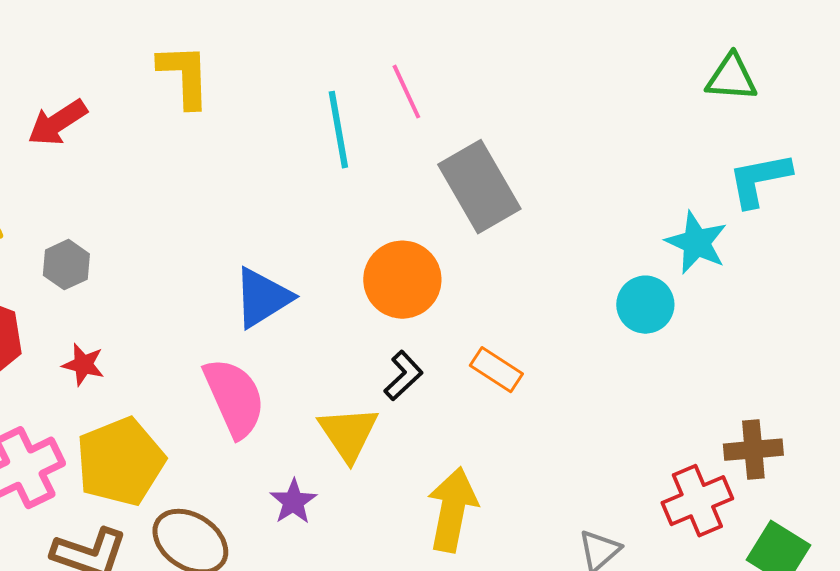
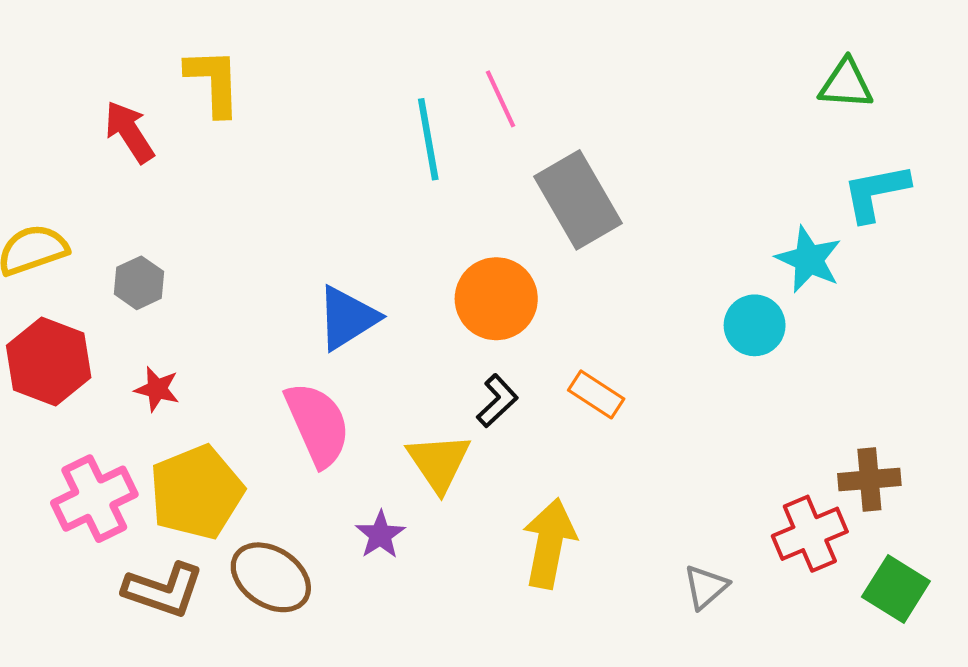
yellow L-shape: (184, 76) -> (213, 82), moved
red arrow: (57, 123) -> (129, 132), turned 90

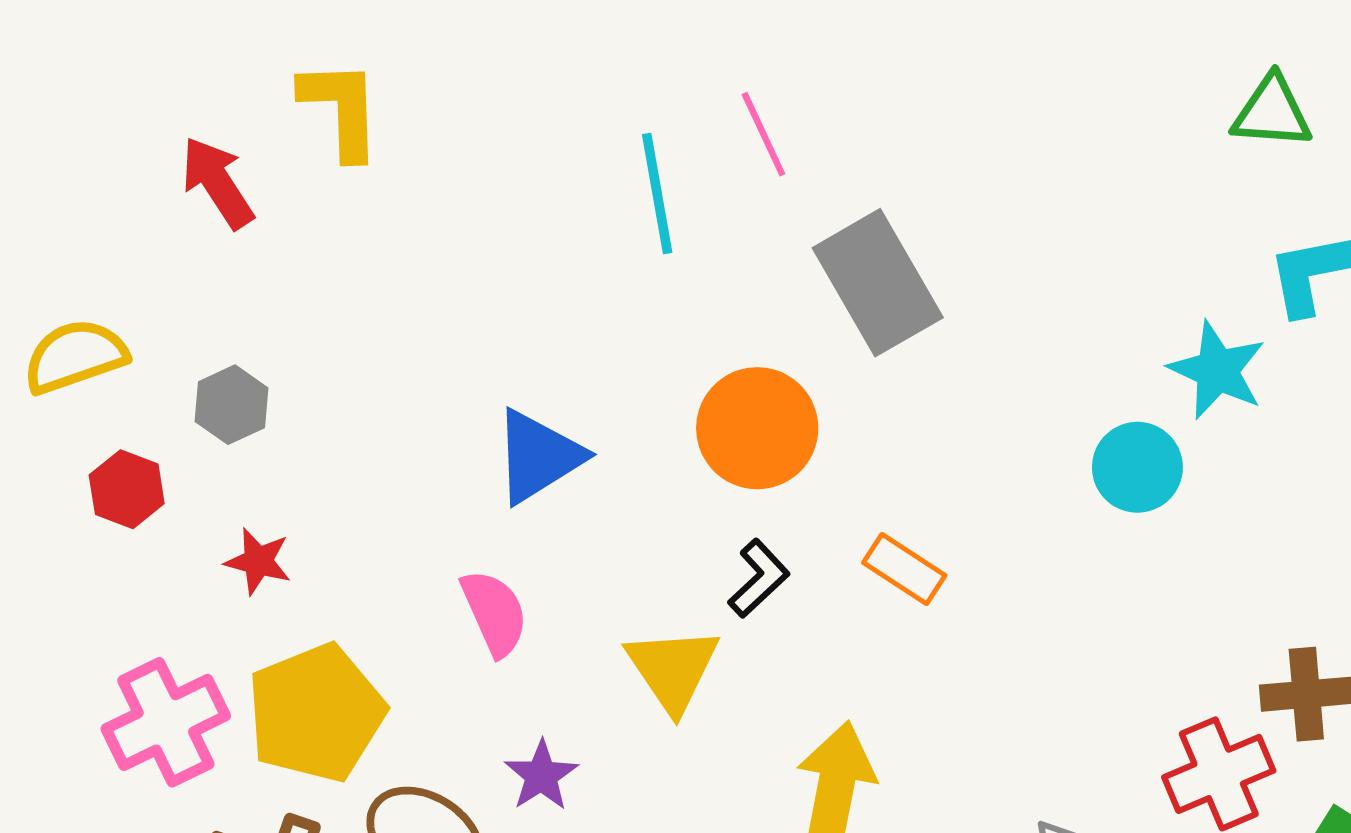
red hexagon: (49, 361) -> (127, 489), moved, size x0.6
pink semicircle: (318, 424) -> (494, 613), size x0.7
purple star: (380, 535) -> (541, 776), moved

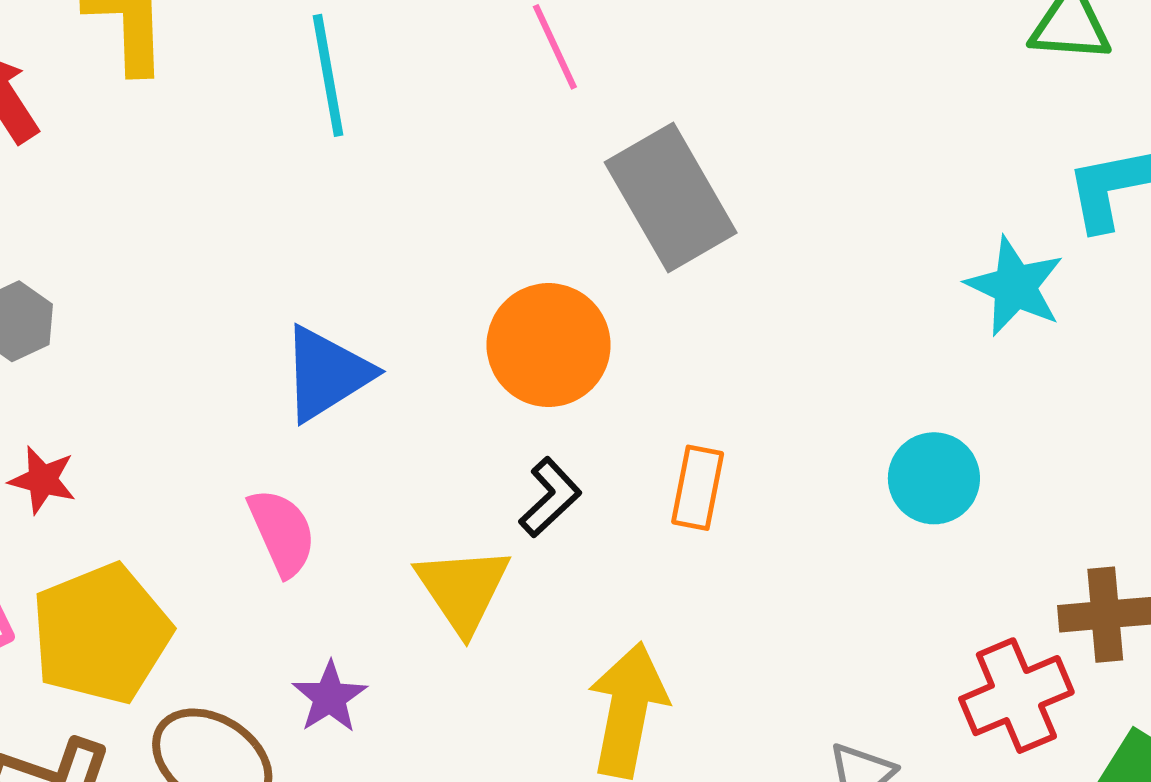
cyan line: (657, 194) -> (328, 75), moved
cyan circle: (1137, 467) -> (934, 478), moved
orange rectangle: (904, 569) -> (698, 488), turned 68

